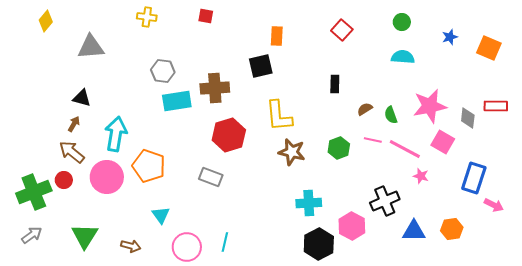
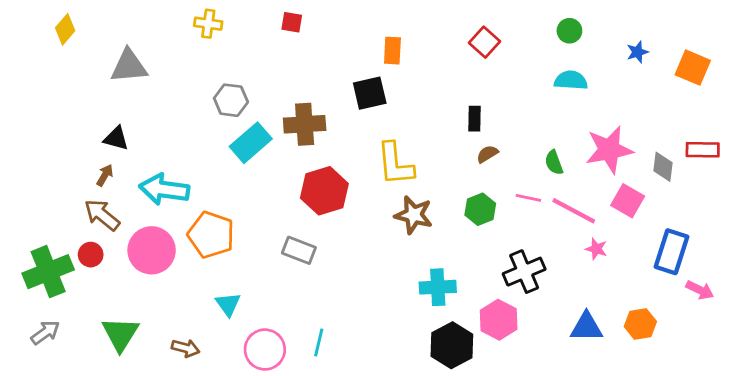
cyan rectangle: (177, 101) -> (251, 143), turned -32
brown semicircle: (365, 109) -> (487, 154), moved
cyan arrow: (116, 134) -> (164, 189), turned -92
black cross: (385, 201) -> (524, 272), moved

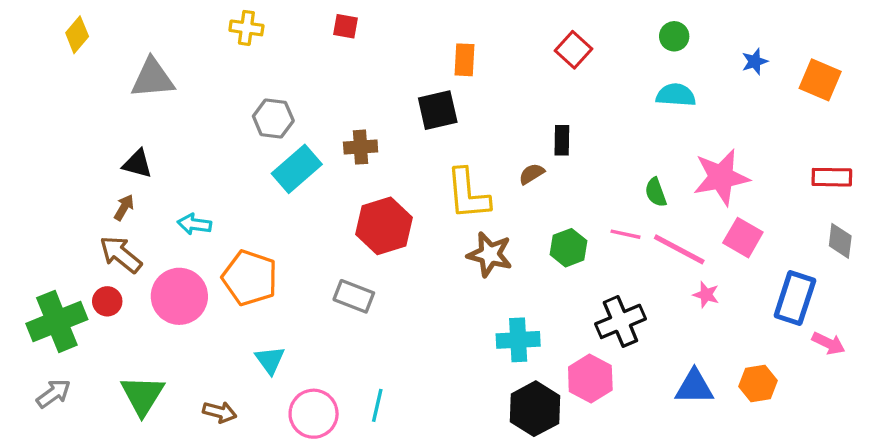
brown cross: (305, 124) -> (361, 147), size x0.7
brown semicircle: (487, 154) -> (532, 174), moved
gray diamond: (663, 167) -> (840, 241), moved
cyan arrow: (164, 189) -> (194, 224), size x0.6

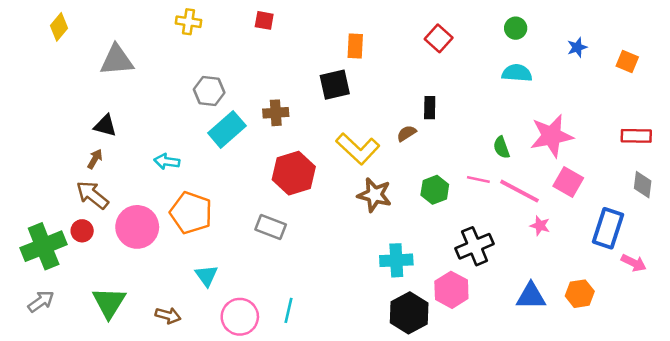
orange square: (820, 80) -> (627, 61), size x0.7
yellow L-shape: (468, 194) -> (358, 149), turned -42
cyan arrow: (194, 224) -> (167, 162), moved

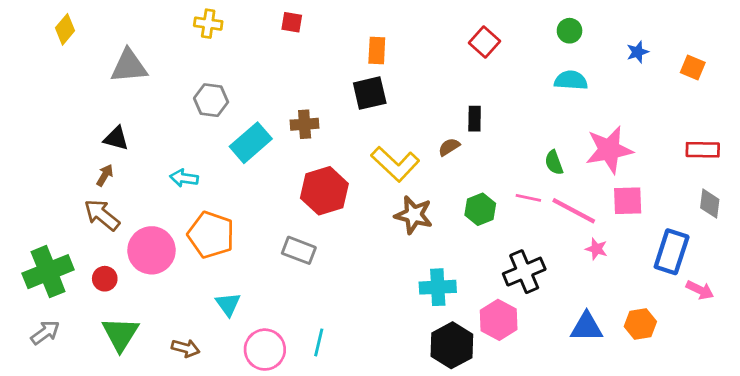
orange rectangle: (355, 46) -> (377, 51), moved
gray hexagon: (209, 91) -> (211, 100), moved
pink square: (568, 182) -> (628, 201), turned -32
red circle: (82, 231) -> (105, 279), moved

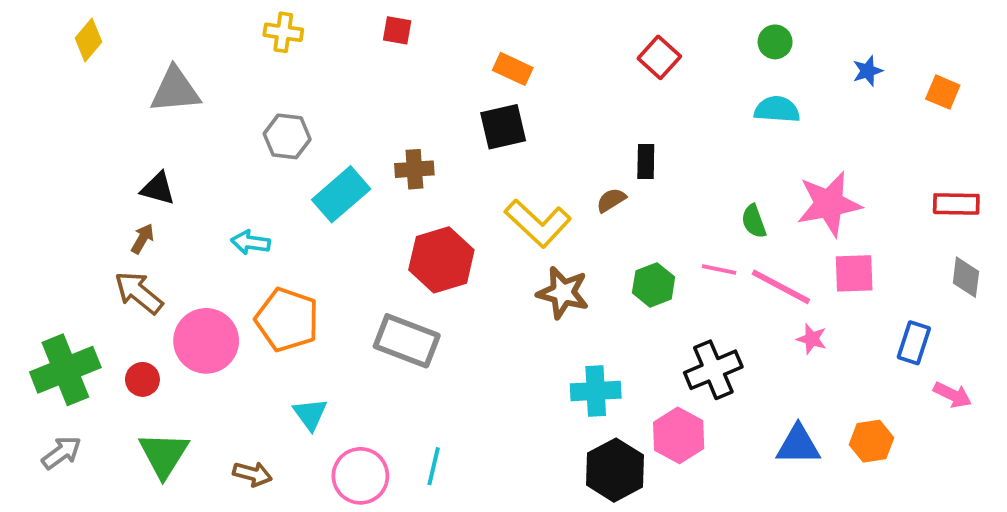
orange rectangle: (377, 51) -> (513, 69), turned -68
gray rectangle: (299, 250) -> (407, 341), size x1.4
blue rectangle: (672, 252) -> (914, 343), size x0.7

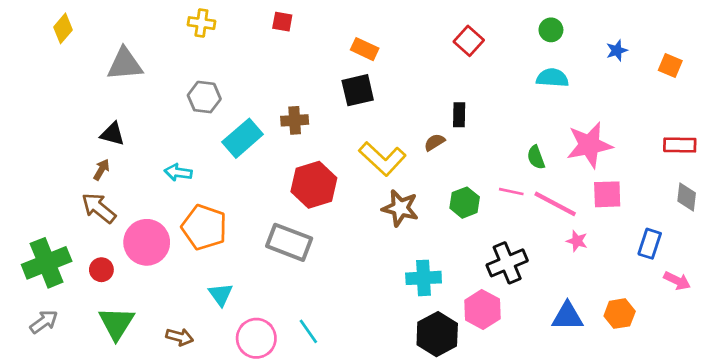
cyan line: (434, 466) -> (308, 331), turned -48

